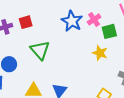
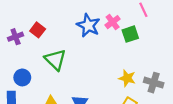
red square: (26, 22) -> (38, 30), turned -32
yellow star: (100, 53) -> (127, 78), moved

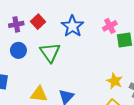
blue star: (88, 25) -> (72, 26), moved
blue circle: (22, 77) -> (18, 50), moved

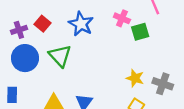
pink cross: (110, 26) -> (122, 18), turned -32
blue circle: (18, 50) -> (25, 58), size x1.5

